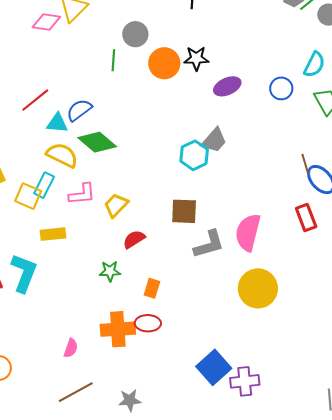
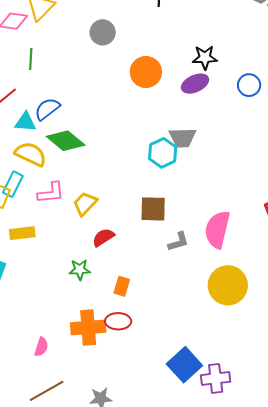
black star: (196, 58) -> (205, 57), moved
green line: (113, 60) -> (31, 59), moved
orange circle: (164, 63) -> (146, 72), moved
gray trapezoid: (214, 140) -> (182, 138), turned 48
gray L-shape: (209, 244) -> (178, 242), size x0.7

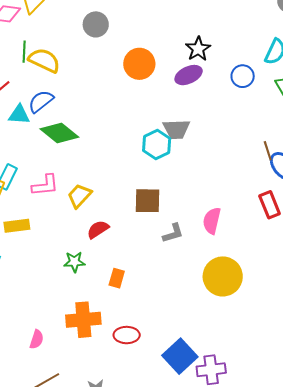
black star: (205, 57) -> (198, 49), turned -30
yellow semicircle: (31, 154) -> (44, 60), moved
pink semicircle: (217, 229) -> (212, 221), size x0.7
red ellipse: (118, 321) -> (127, 335), moved

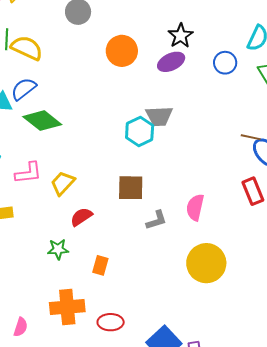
brown line: (268, 151) -> (251, 137), turned -60

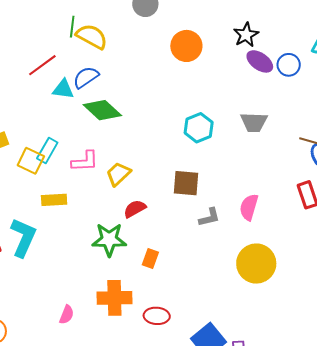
purple ellipse: (171, 62) -> (260, 61), moved, turned 56
gray trapezoid: (159, 116) -> (254, 122), moved
green star: (58, 249) -> (109, 240), size x1.6

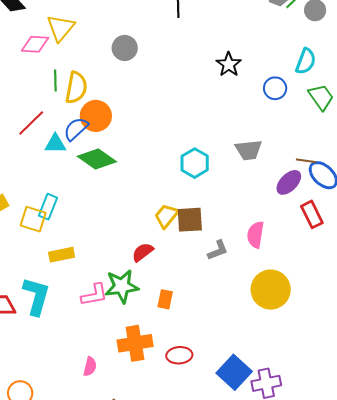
yellow semicircle: (92, 37) -> (76, 88), turned 80
orange circle: (186, 46) -> (96, 116), moved
purple ellipse: (260, 61) -> (289, 182), moved, turned -72
pink L-shape: (85, 161) -> (94, 295), moved
yellow trapezoid: (118, 174) -> (166, 216), moved

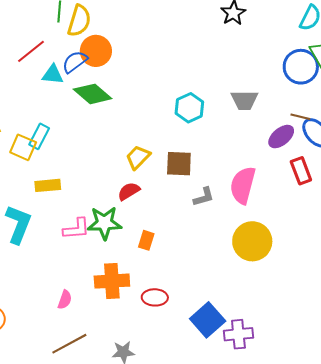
blue circle: (275, 88) -> (301, 67), moved, size x1.5
yellow trapezoid: (166, 216) -> (138, 157), moved
pink semicircle: (256, 235) -> (243, 185), size x1.4

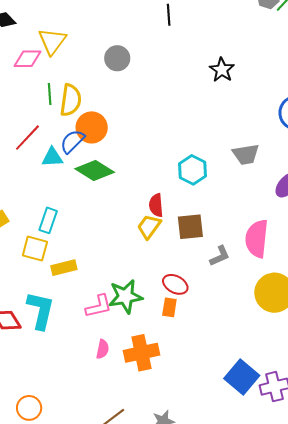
yellow square: (23, 147) -> (35, 249), moved
red semicircle: (129, 191) -> (156, 205), moved, turned -55
red ellipse: (155, 297) -> (175, 284), moved, turned 35
pink semicircle: (65, 300) -> (103, 349), moved

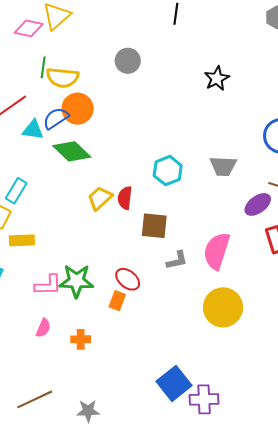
gray circle: (117, 58) -> (128, 61), moved
yellow semicircle: (71, 100) -> (63, 78), turned 76
yellow trapezoid: (149, 226) -> (100, 198), moved
orange cross: (141, 353) -> (81, 339), size x0.6

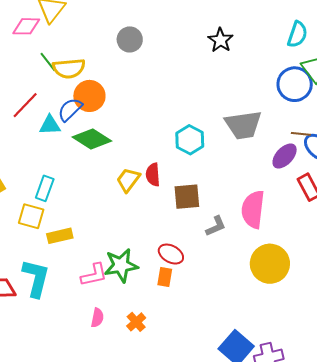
green line: (43, 67) -> (48, 62), turned -35
gray trapezoid: (223, 166) -> (243, 125), size x1.4
orange cross: (81, 339) -> (136, 322), turned -30

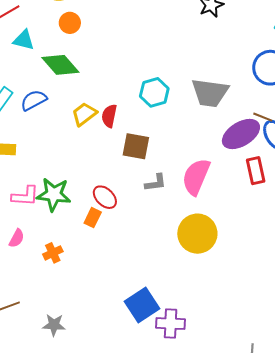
orange circle: (89, 96) -> (70, 23), size x0.7
blue semicircle: (70, 110) -> (34, 100), moved
purple ellipse: (285, 156) -> (241, 134), size x1.4

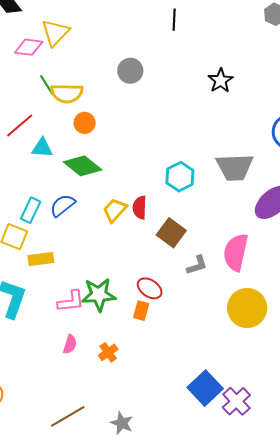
brown square: (136, 146) -> (171, 233), turned 36
purple cross: (171, 324) -> (236, 401), turned -36
gray star: (54, 325) -> (122, 423), turned 30

